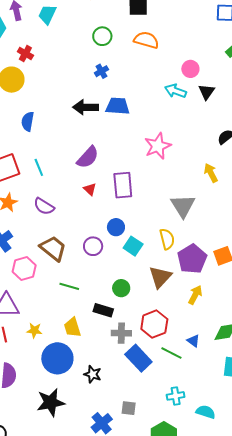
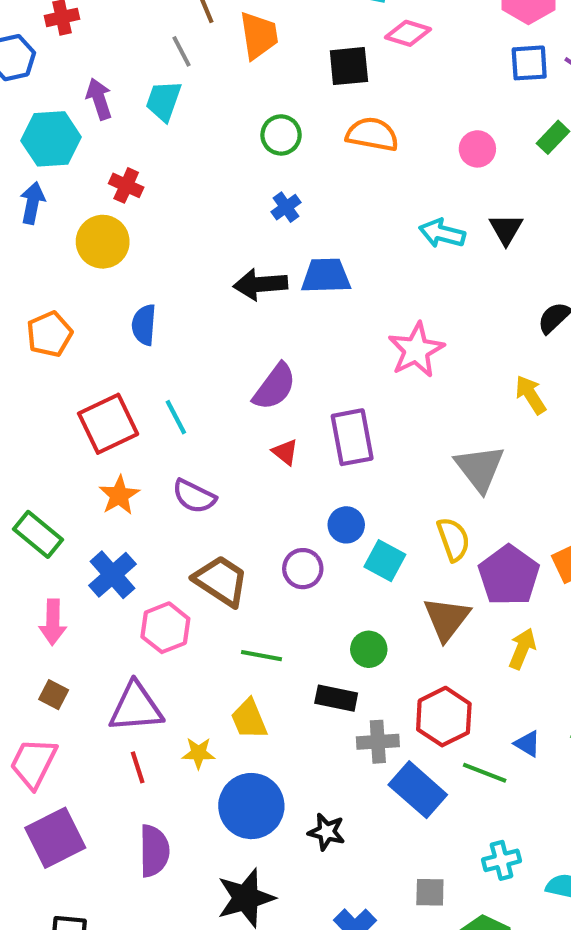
pink circle: (190, 69) -> (477, 149), moved
yellow trapezoid: (72, 327) -> (249, 719), moved
gray square: (129, 408) -> (430, 892), moved

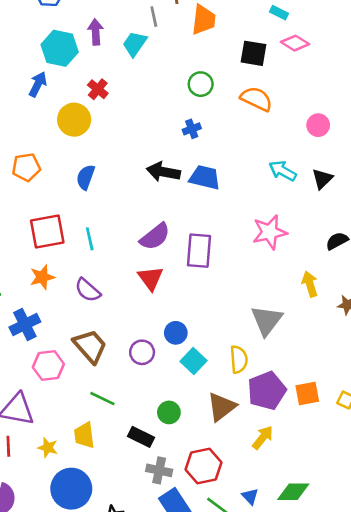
pink star: (416, 350) -> (270, 232), moved
purple rectangle: (352, 437) -> (199, 251), moved
red triangle: (285, 452) -> (151, 278), size x1.5

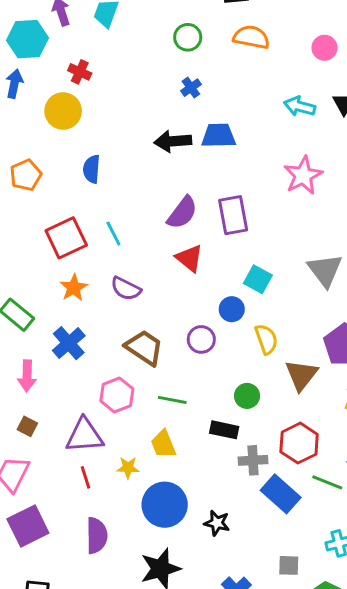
yellow semicircle: (239, 359) -> (266, 339), moved
cyan square: (194, 361) -> (258, 279), moved
pink hexagon: (48, 366) -> (117, 395), moved

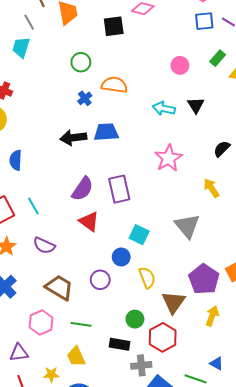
orange semicircle: (251, 37) -> (114, 85), moved
purple triangle: (85, 436) -> (19, 353), size x0.7
red hexagon: (299, 443) -> (163, 337), moved

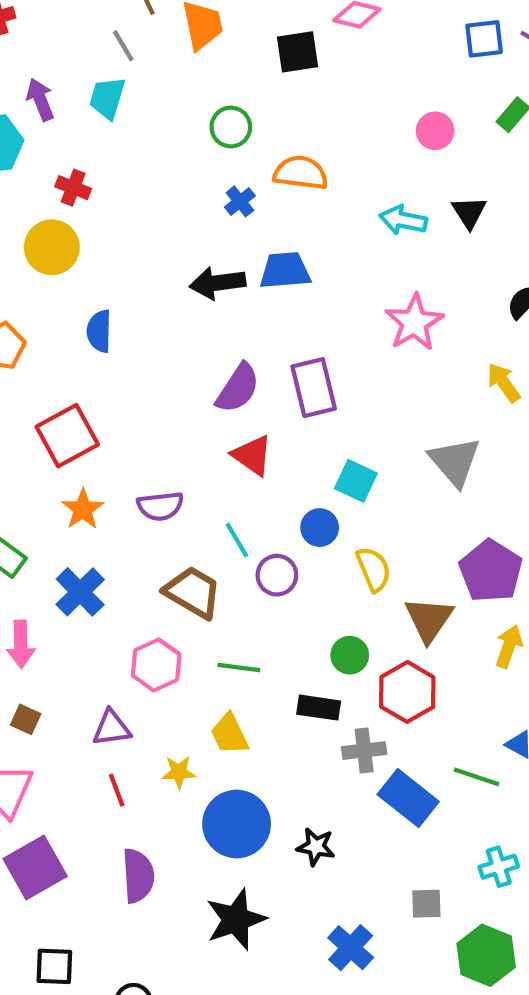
cyan line: (33, 206) -> (237, 540), moved
purple semicircle: (44, 246) -> (160, 506), turned -30

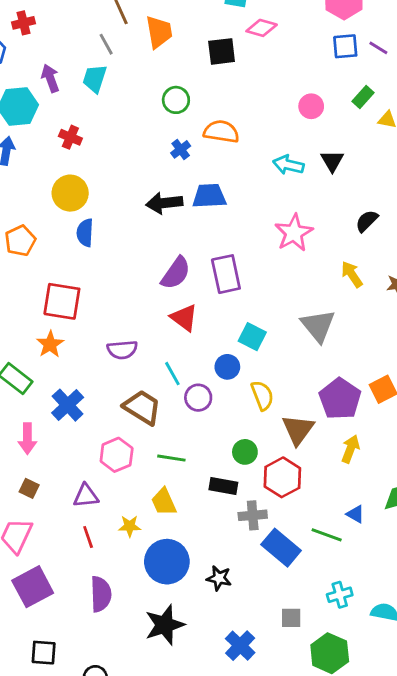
yellow circle: (52, 247) -> (70, 193), moved
red square: (67, 436) -> (62, 301), turned 36
orange star: (83, 509) -> (50, 344), moved

